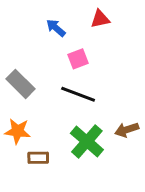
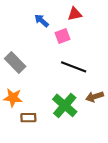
pink square: (78, 59) -> (63, 36), moved
black line: (78, 94) -> (74, 67), moved

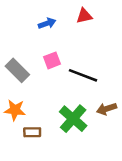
blue arrow: (42, 21) -> (47, 23), turned 120
pink square: (63, 36) -> (52, 60), moved

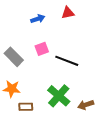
brown arrow: (107, 109) -> (86, 105), moved

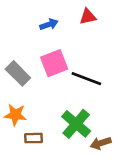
pink square: (42, 49) -> (54, 63), size x1.5
brown arrow: (86, 105) -> (101, 143), moved

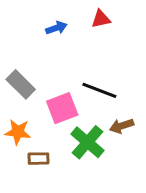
pink square: (54, 63) -> (62, 108), moved
brown arrow: (101, 143) -> (122, 126), moved

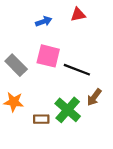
pink square: (62, 108) -> (48, 56), moved, turned 35
brown arrow: (122, 126) -> (94, 97), turned -36
brown rectangle: (38, 159) -> (41, 119), moved

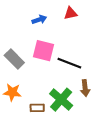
brown arrow: (94, 97) -> (85, 88), turned -42

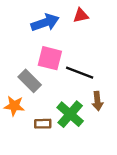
blue arrow: (39, 19) -> (45, 23), size x1.6
gray rectangle: (14, 59) -> (30, 81), moved

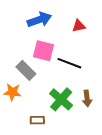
red triangle: (81, 15) -> (79, 26), moved
brown arrow: (97, 101) -> (87, 98), moved
brown rectangle: (43, 124) -> (37, 120), moved

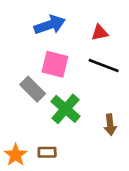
black line: (69, 63) -> (104, 66), moved
orange star: (12, 92) -> (16, 155), moved, turned 30
green cross: (61, 99) -> (65, 109), moved

